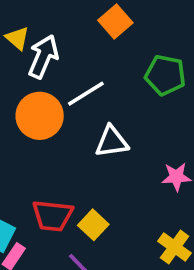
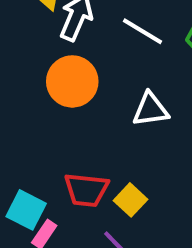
white line: (86, 94) -> (143, 31), moved, turned 63

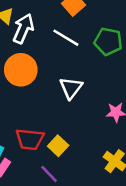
white triangle: (151, 110) -> (71, 88), turned -45

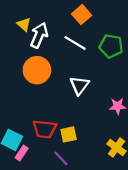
yellow square: (58, 146) -> (69, 134), turned 35

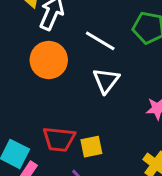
white line: (75, 43) -> (100, 41), moved

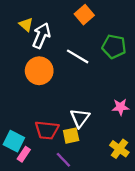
white triangle: (106, 81) -> (80, 118), moved

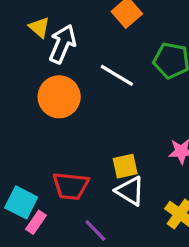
white triangle: (80, 118) -> (130, 191), moved, turned -35
yellow square: (71, 136) -> (125, 166), moved

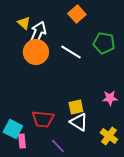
orange circle: (59, 97) -> (36, 52), moved
pink rectangle: (36, 222) -> (22, 141), turned -40

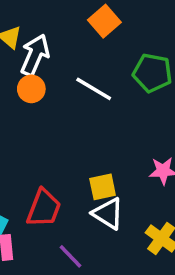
orange circle: (36, 52) -> (31, 89), size x0.6
red trapezoid: (43, 119) -> (44, 208), turned -75

